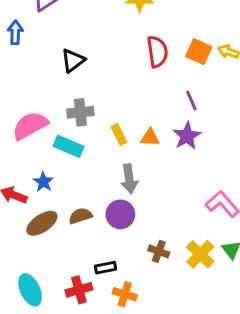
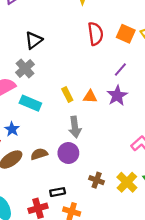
purple line: (191, 100) -> (120, 70), turned 64
gray cross: (80, 112) -> (25, 68), moved, turned -36

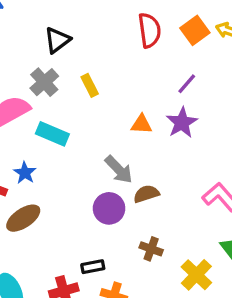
orange square: (126, 34) -> (195, 30), turned 30
yellow rectangle: (67, 94) -> (90, 85), moved
gray arrow: (75, 127) -> (119, 170), turned -36
brown semicircle: (39, 154) -> (146, 194), moved
yellow cross: (127, 182) -> (196, 275), moved

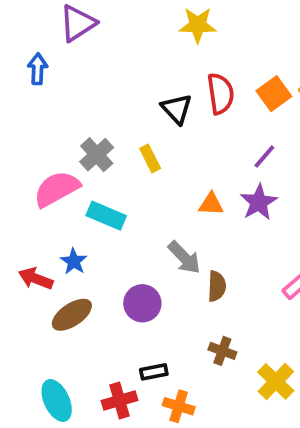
black triangle: (57, 40) -> (177, 109), moved, turned -36
brown semicircle: (146, 194) -> (217, 286), turned 110
purple circle: (109, 208) -> (142, 303), moved

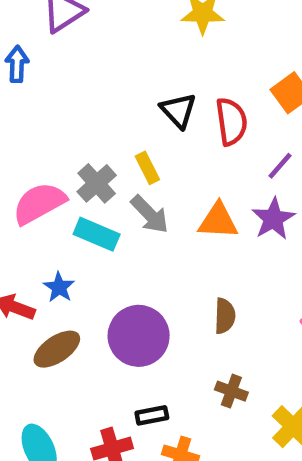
red semicircle: (221, 94) -> (231, 122), moved
gray cross: (97, 155) -> (97, 183), moved
orange triangle: (211, 204) -> (218, 221), size x1.4
gray arrow: (184, 258) -> (150, 214), moved
purple circle: (142, 303) -> (139, 336), size x1.4

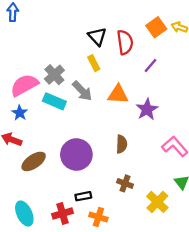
yellow rectangle: (147, 168) -> (94, 63), moved
purple star: (273, 219) -> (147, 109), moved
blue star: (59, 287) -> (20, 113), moved

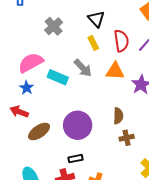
red semicircle: (125, 42) -> (121, 41), moved
gray cross: (54, 75) -> (54, 26), moved
brown cross: (125, 183) -> (127, 138), moved, turned -32
black rectangle: (83, 196) -> (76, 159), moved

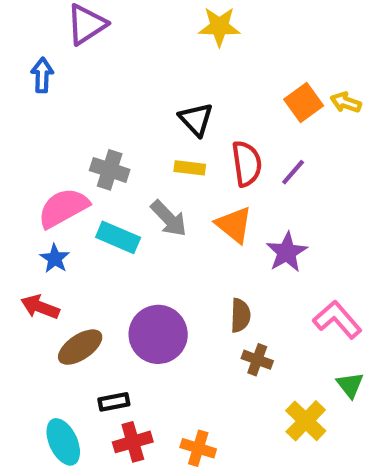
gray cross: (54, 26) -> (110, 170), moved, turned -30
yellow rectangle: (93, 43) -> (190, 168), turned -56
orange triangle: (115, 71) -> (234, 225), turned 36
brown cross: (127, 138) -> (257, 360), turned 32
black rectangle: (76, 159) -> (114, 402), moved

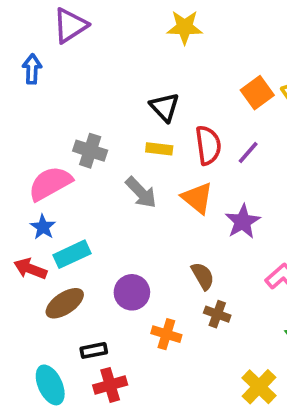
cyan rectangle: (118, 237) -> (72, 254), moved, turned -48
brown semicircle: (240, 315) -> (203, 276), turned -32
purple circle: (158, 334) -> (132, 292), size x0.7
yellow cross: (306, 421) -> (259, 387), moved
orange cross: (198, 448) -> (166, 334), moved

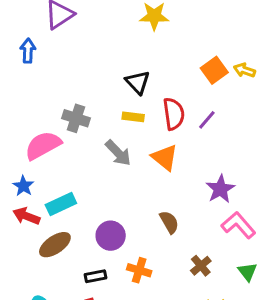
purple star: (243, 222) -> (220, 189), moved
blue star: (43, 227) -> (23, 186), moved
brown cross: (217, 314) -> (201, 266), moved, turned 30
black rectangle: (94, 350) -> (96, 276), moved

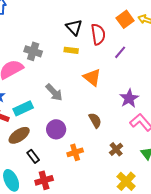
red semicircle: (174, 114) -> (98, 34), moved
gray arrow: (118, 153) -> (54, 92), moved
orange cross: (139, 270) -> (75, 152), turned -35
black rectangle: (96, 276) -> (33, 156), moved, turned 64

